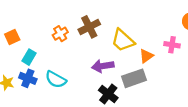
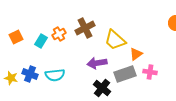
pink cross: (172, 45) -> (150, 72), moved
cyan rectangle: (29, 57) -> (41, 41), moved
cyan semicircle: (56, 79) -> (55, 75), turned -36

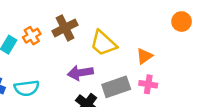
orange triangle: (136, 54) -> (144, 56), moved

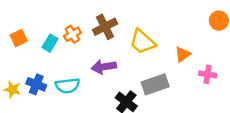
purple arrow: (80, 73) -> (104, 67), moved
pink cross: (148, 84) -> (208, 74), moved

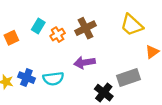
yellow trapezoid: (143, 42) -> (132, 25), moved
cyan rectangle: (50, 43) -> (38, 26), moved

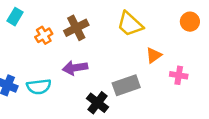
cyan rectangle: (38, 26) -> (15, 17), moved

